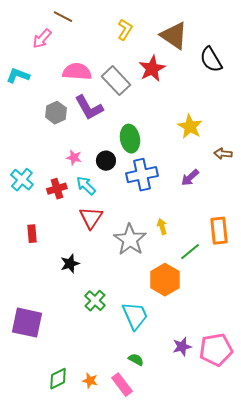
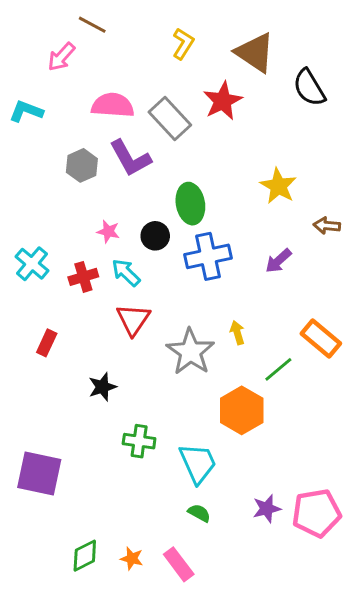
orange rectangle: (219, 231) -> (321, 338), turned -44
red rectangle: (32, 234) -> (47, 343), turned 30
green cross: (95, 301) -> (139, 441), turned -35
green semicircle: (136, 360) -> (199, 513), moved

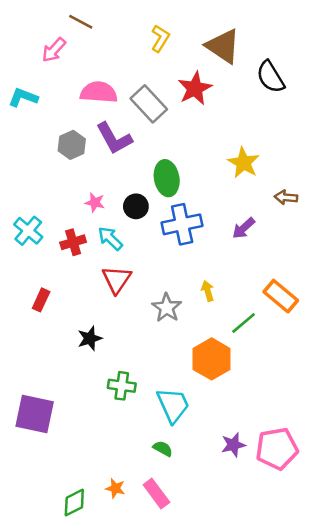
gray star: (190, 352) -> (167, 308), size x0.7
green semicircle: (199, 513) -> (163, 449), moved
green diamond: (85, 556) -> (74, 502), moved

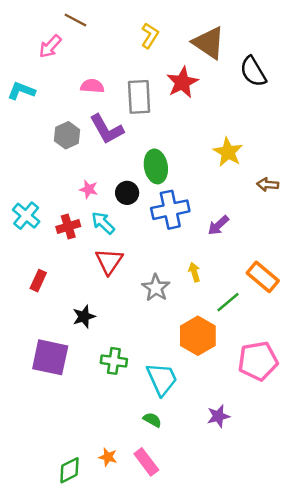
pink semicircle: (99, 92) -> (92, 86), size x0.7
gray rectangle: (149, 104) -> (139, 97), turned 40
purple arrow: (244, 228) -> (218, 225), moved
purple square: (35, 414) -> (50, 357), moved
pink pentagon: (277, 449) -> (258, 361), moved

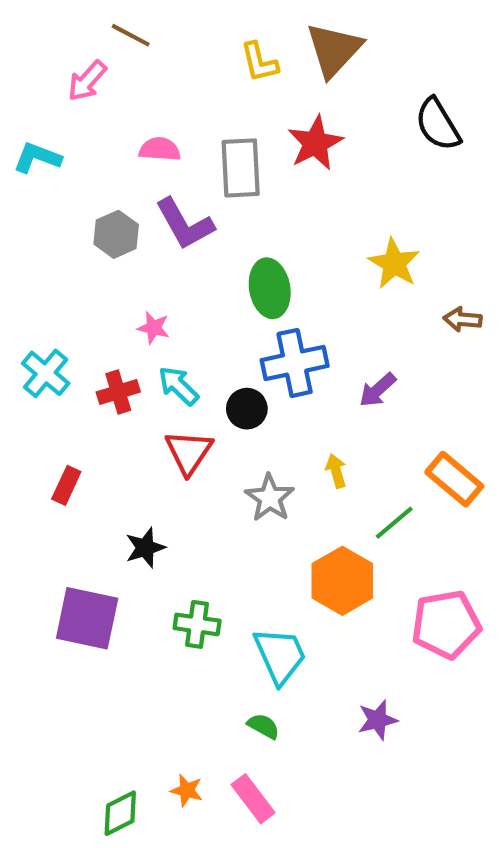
yellow L-shape: (150, 36) -> (259, 62), turned 135
brown triangle: (209, 43) -> (334, 50), moved, turned 39
black circle: (127, 193) -> (247, 409), moved

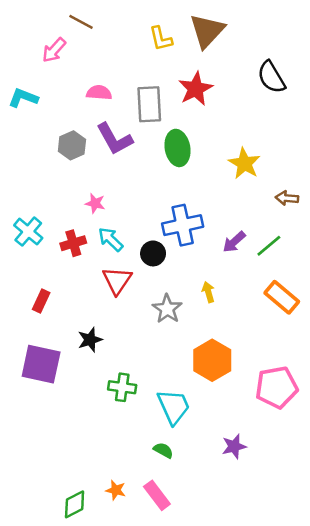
green ellipse: (270, 288) -> (177, 148), moved
green line: (394, 523) -> (269, 246), moved
purple square: (87, 618) -> (41, 364), moved

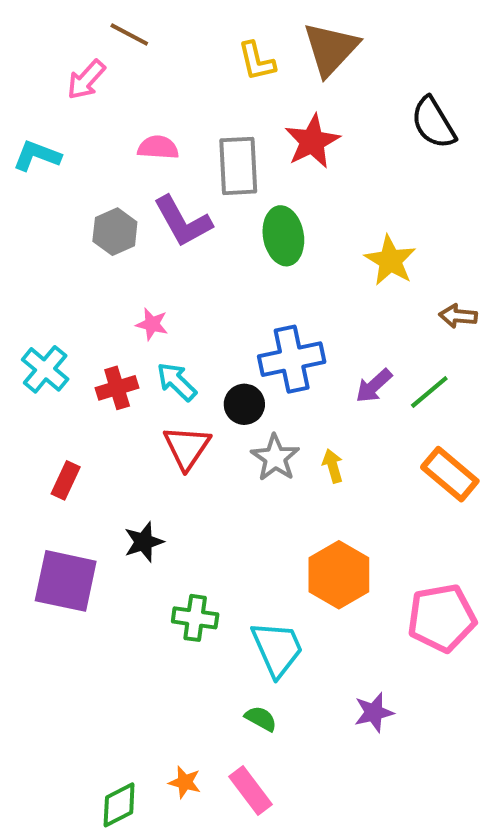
gray star: (167, 309) -> (275, 458), moved

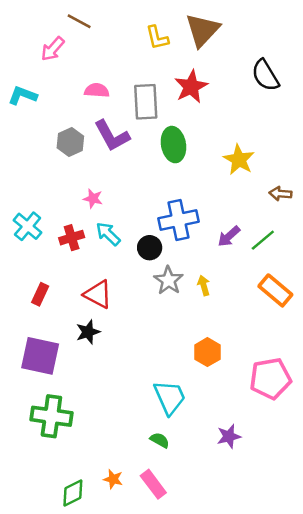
red triangle: (187, 447) -> (98, 294), moved, turned -36
orange hexagon: (339, 575) -> (207, 352), size x0.7
green cross: (195, 618) -> (51, 416), moved, size x1.5

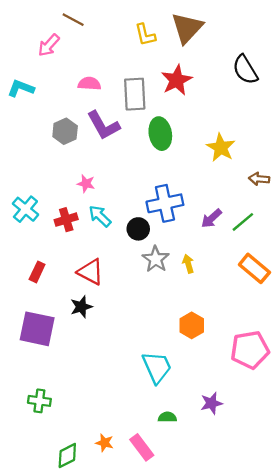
green cross: (51, 416) -> (39, 401), moved, size x0.6
green semicircle: (160, 440) -> (167, 417), moved, turned -30

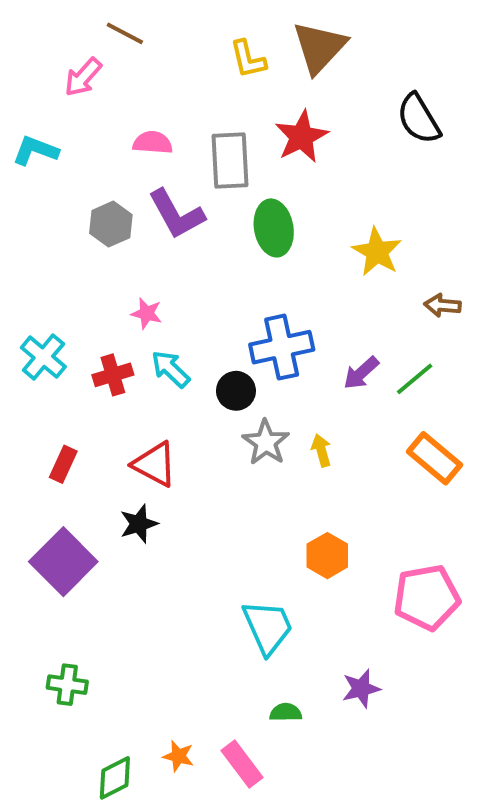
purple square: (37, 329) -> (63, 562), turned 33

